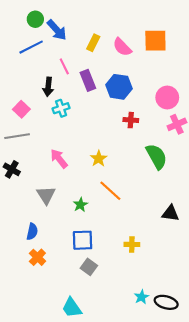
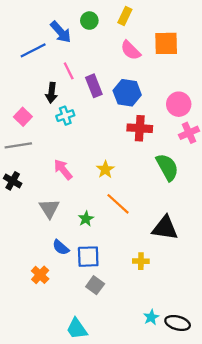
green circle: (35, 19) -> (89, 21), moved
yellow rectangle: (93, 43) -> (125, 16), moved
red cross: (131, 120) -> (140, 128), size x1.5
black triangle: (170, 213) -> (165, 228), moved, size x1.4
blue semicircle: (32, 232) -> (61, 247), moved, turned 119

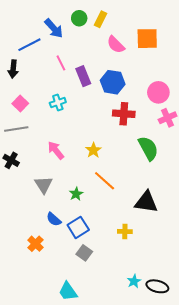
yellow rectangle: (125, 16) -> (100, 19), moved
black arrow: (52, 93) -> (13, 69), moved
blue square: (88, 257) -> (78, 227), turned -30

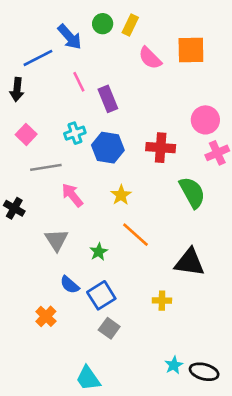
blue hexagon: (113, 82) -> (108, 148), moved
gray line: (16, 129) -> (46, 167), moved

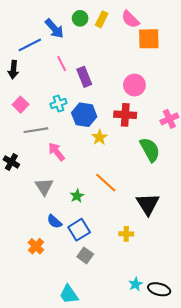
pink semicircle: (150, 58) -> (130, 19), moved
pink circle: (205, 120) -> (134, 85), moved
yellow star: (121, 195) -> (100, 137), moved
black triangle: (190, 262) -> (148, 204), turned 50

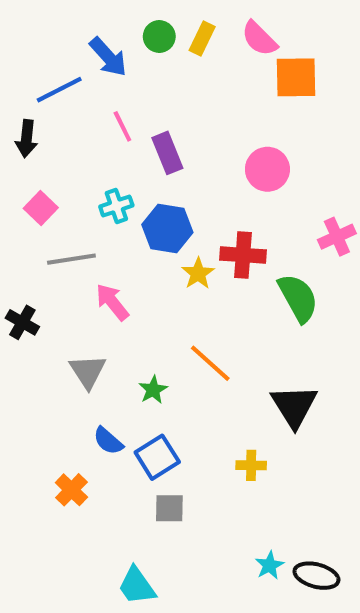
red cross: (125, 115) -> (243, 255), moved
gray square: (85, 255) -> (169, 508), turned -35

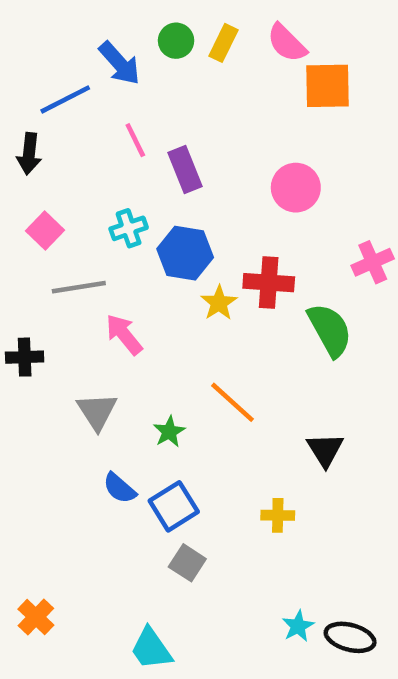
black cross: (22, 322) -> (25, 357), turned -32
black triangle: (294, 406) -> (325, 450), size x0.7
orange cross: (71, 490) -> (36, 617), moved
gray square: (169, 508) -> (187, 563), turned 32

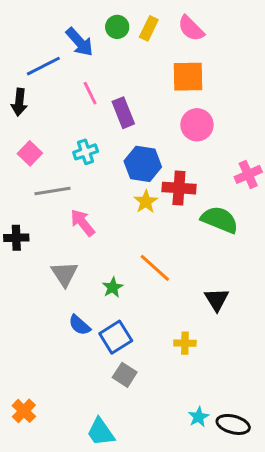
orange square: (327, 86) -> (188, 77), moved
blue hexagon: (185, 253) -> (143, 164), moved
green semicircle: (330, 330) -> (220, 220), turned -39

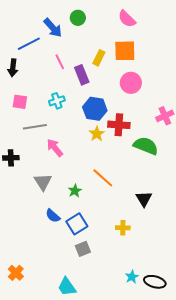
yellow rectangle: (149, 28) -> (99, 58), moved
pink square: (30, 153) -> (20, 102), turned -35
gray square: (125, 375) -> (83, 249), turned 35

